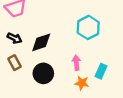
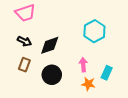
brown rectangle: (15, 63) -> (24, 65), turned 48

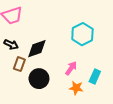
brown rectangle: (24, 65) -> (19, 64), moved
pink arrow: (83, 65) -> (71, 68), turned 40

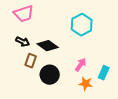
cyan hexagon: (82, 34) -> (82, 25), moved
black diamond: (37, 49) -> (48, 46), turned 55

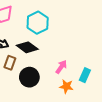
cyan hexagon: (82, 25) -> (38, 23), moved

